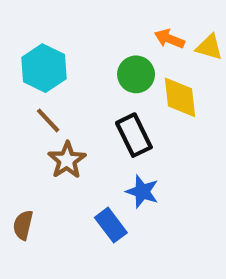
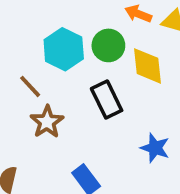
cyan hexagon: (44, 68) -> (64, 49), moved
blue star: (142, 192) -> (155, 148), moved

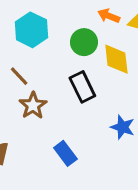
cyan hexagon: (64, 49) -> (31, 30), moved

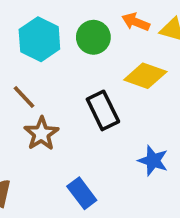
green circle: (84, 42) -> (93, 37), moved
yellow diamond: (116, 59) -> (145, 76), turned -64

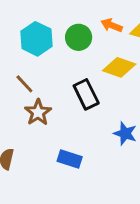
blue rectangle: (82, 193) -> (70, 159), turned -35

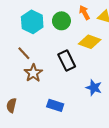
orange arrow: (112, 25) -> (84, 13), turned 40

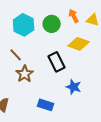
blue star: (94, 88) -> (74, 87), moved

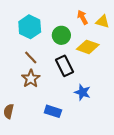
green circle: (52, 24) -> (61, 35), moved
brown line: (16, 55) -> (31, 57), moved

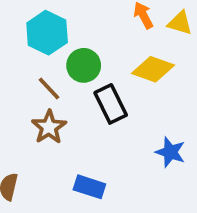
green circle: (61, 35) -> (84, 65), moved
blue star: (82, 92) -> (170, 152), moved

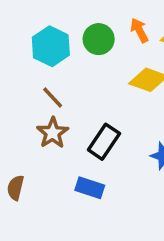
green circle: (84, 65) -> (99, 39), moved
black rectangle: (111, 104) -> (104, 142), moved, turned 60

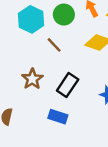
brown line: (53, 97) -> (54, 45), moved

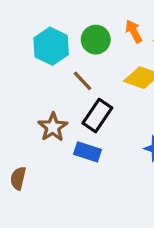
black rectangle: (68, 85) -> (97, 116), moved
blue rectangle: (58, 117) -> (87, 152), moved

